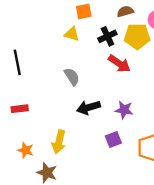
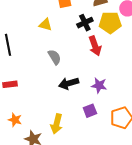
yellow triangle: (72, 34) -> (45, 25), moved
red arrow: (119, 64) -> (95, 46), turned 36
yellow arrow: (59, 142) -> (57, 124), moved

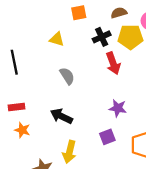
black arrow: (69, 83) -> (61, 116), moved, turned 42
orange star: (15, 120) -> (22, 130), moved

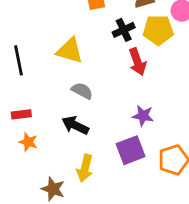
yellow triangle: (57, 39) -> (70, 51), moved, size x1.5
gray semicircle: (67, 76) -> (82, 91), moved, turned -30
purple square: (107, 137) -> (131, 150), size x1.5

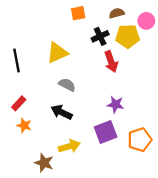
yellow triangle: (70, 51) -> (57, 53), turned -40
red rectangle: (21, 114) -> (19, 103), turned -40
yellow arrow: (85, 168) -> (69, 146), turned -120

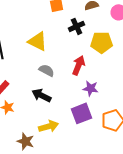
yellow pentagon: (128, 36) -> (102, 42), moved
yellow triangle: (57, 53) -> (38, 41), turned 50
red arrow: (111, 62) -> (79, 65), moved, turned -138

